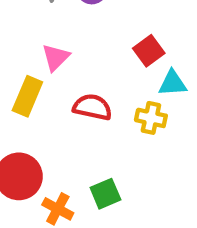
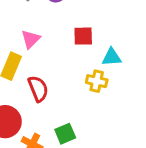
red square: (149, 51) -> (83, 36), moved, turned 35
red semicircle: (92, 107) -> (38, 89), moved, turned 56

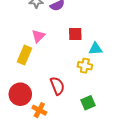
red semicircle: (38, 89) -> (57, 86), moved
green square: (65, 134) -> (88, 103), moved

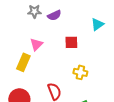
cyan triangle: (95, 49) -> (97, 24), moved, turned -32

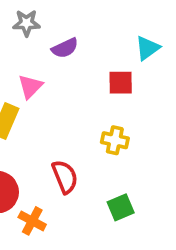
purple semicircle: (54, 15) -> (65, 48), moved
red square: (71, 42) -> (121, 83), moved

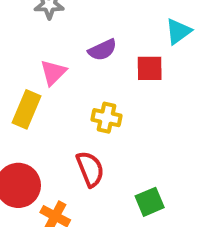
purple semicircle: (65, 48) -> (102, 50), moved
yellow cross: (115, 140) -> (107, 118), moved

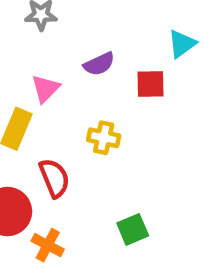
red semicircle: (90, 169) -> (54, 178), moved
green square: (150, 202) -> (133, 229), moved

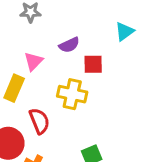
red square: (151, 84) -> (93, 64), moved
yellow cross: (104, 138) -> (72, 94), size x1.4

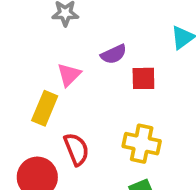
yellow cross: (72, 94) -> (142, 144), moved

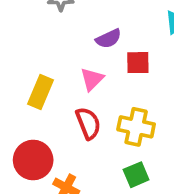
pink triangle: (69, 75) -> (92, 79), moved
red semicircle: (76, 149) -> (88, 123), moved

